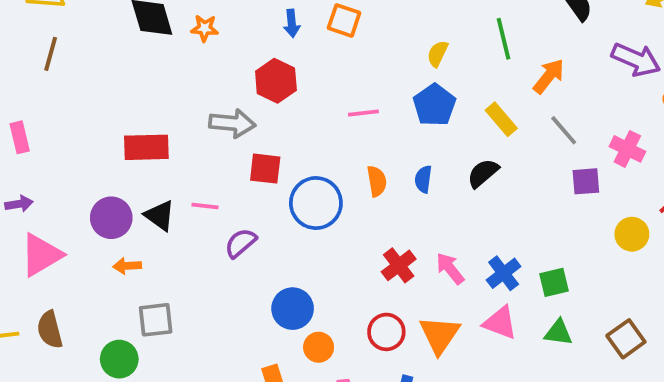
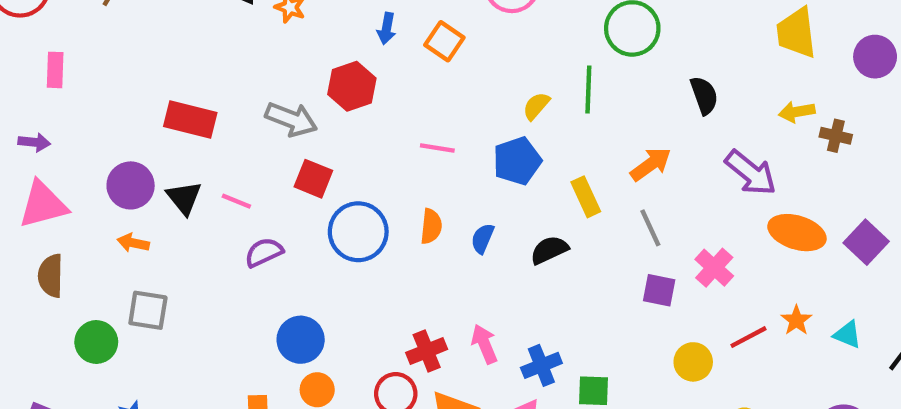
green line: (503, 39) -> (588, 90), moved
red cross: (399, 265) -> (427, 351), moved
brown semicircle: (50, 330) -> (51, 276), moved

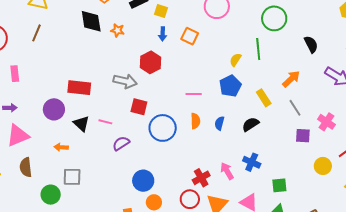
pink line: (437, 148) -> (194, 94), moved
purple circle: (131, 185) -> (54, 109), moved
blue cross: (541, 365) -> (252, 162), moved, turned -36

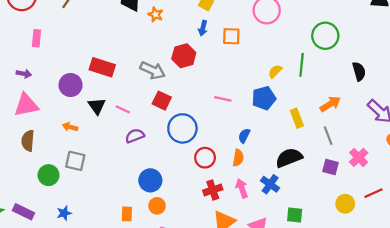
orange square: (190, 36) -> (231, 36), turned -36
orange semicircle: (195, 121) -> (238, 158), moved
black semicircle: (251, 124) -> (289, 158), moved, size x1.4
red circle: (190, 199) -> (205, 158), moved

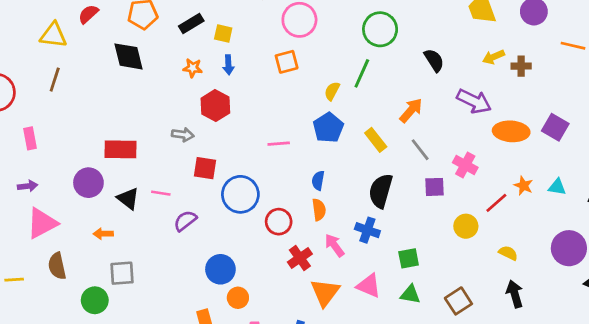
orange star: (155, 14) -> (193, 68), moved
orange square: (231, 36) -> (287, 62), moved
green line: (302, 65) -> (362, 73), turned 35
gray arrow: (153, 70) -> (183, 135), size x0.7
black semicircle: (289, 158) -> (381, 191), turned -36

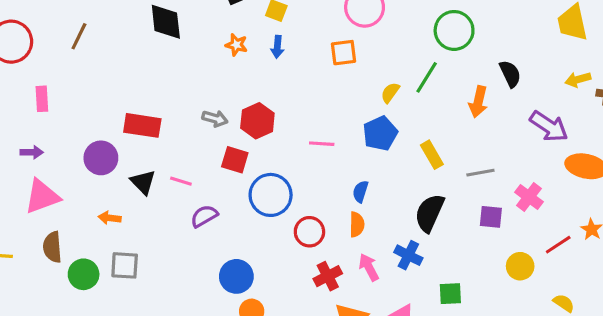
red hexagon: (215, 106) -> (257, 121), moved
orange arrow: (411, 110) -> (478, 102), moved, turned 144
gray line: (420, 150) -> (480, 173), turned -70
green circle: (95, 300) -> (84, 274), moved

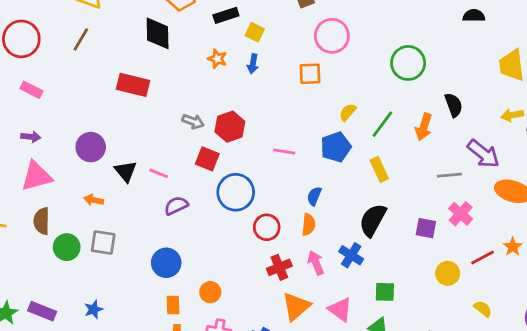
green line: (427, 77) -> (382, 124), moved
pink rectangle: (42, 99) -> (31, 90), moved, turned -65
red rectangle: (142, 125) -> (133, 85), moved
gray line: (480, 173) -> (449, 175), moved
blue circle: (236, 276) -> (166, 263), moved

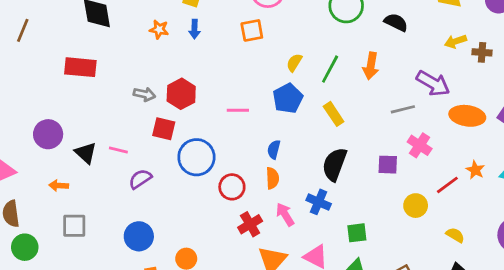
black semicircle: (454, 105) -> (396, 22), moved, turned -35
green circle: (67, 247) -> (25, 247), moved

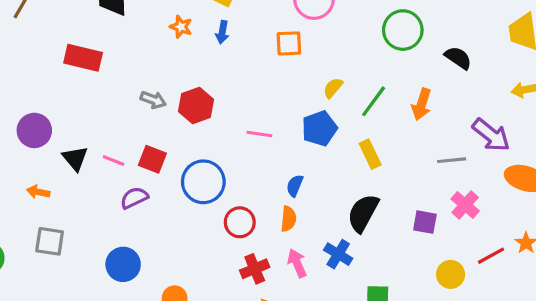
red square: (164, 129) -> (152, 159), moved

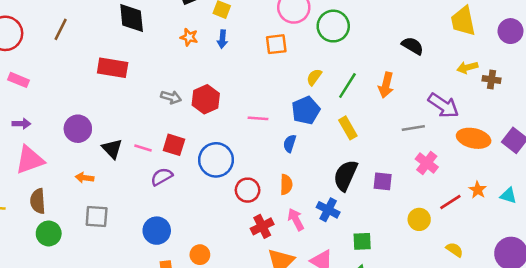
green circle: (403, 30) -> (333, 26), moved
blue semicircle: (295, 186) -> (290, 143), moved
purple square: (425, 222) -> (383, 181), moved

